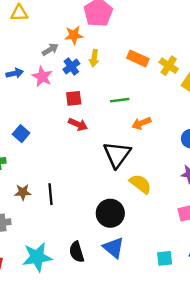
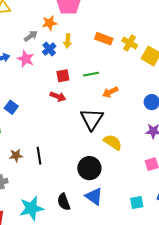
red square: (74, 98) -> (63, 76), moved

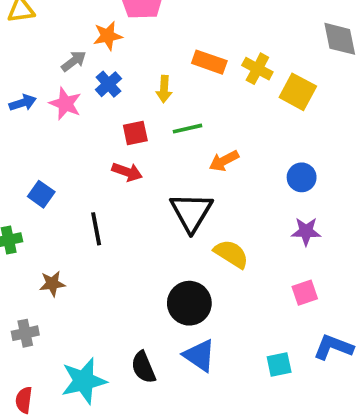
yellow arrow: (68, 41) -> (164, 89), moved
black line: (39, 156) -> (96, 229), moved

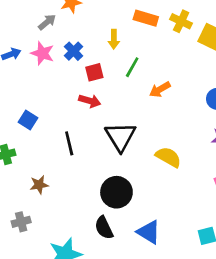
blue cross: (108, 84) -> (74, 51), moved
green line: (187, 129) -> (132, 67), turned -45
black triangle: (191, 212) -> (120, 137), moved
black circle: (189, 303) -> (116, 192), moved
black semicircle: (143, 367) -> (104, 228), moved

